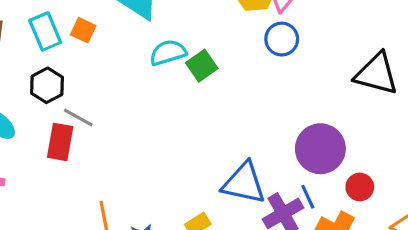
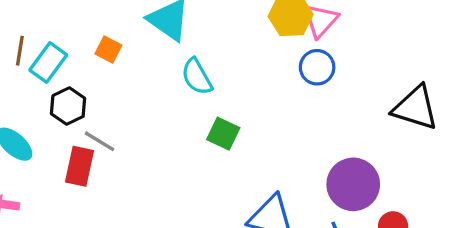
cyan rectangle: (45, 31) -> (48, 63), moved, turned 57
cyan semicircle: (168, 53) -> (197, 77), turned -105
green square: (202, 66) -> (223, 134), moved, turned -32

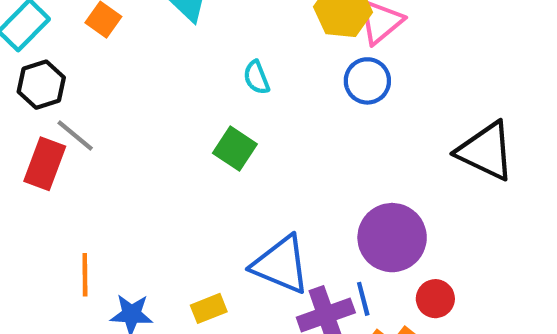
cyan semicircle: (197, 77) -> (256, 77), moved, size x0.7

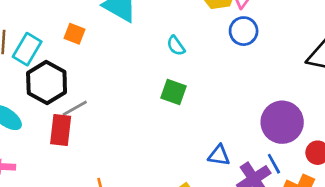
black hexagon: (41, 85) -> (47, 83), size x1.4
gray line: (75, 136) -> (75, 108), turned -55
blue triangle: (281, 265) -> (219, 155), size x0.6

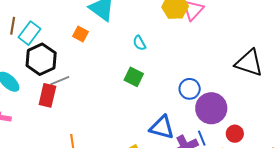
blue circle: (244, 31) -> (190, 89), moved
orange square: (74, 34) -> (81, 34), moved
blue triangle: (219, 155) -> (162, 127), size x1.5

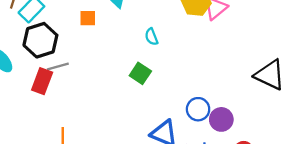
orange square: (81, 34) -> (88, 18), turned -35
blue circle: (190, 89) -> (198, 109), moved
purple circle: (211, 108) -> (221, 119), size x0.7

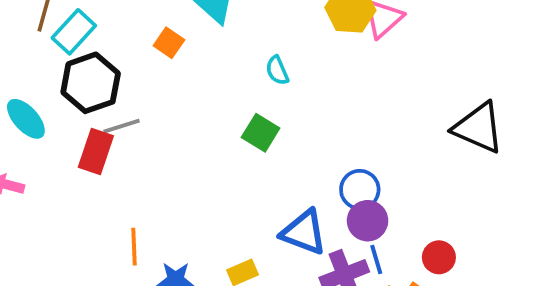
orange square: (88, 18) -> (169, 43), turned 36
purple circle: (221, 119) -> (368, 221), moved

